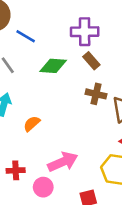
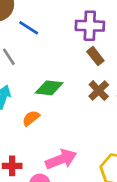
green diamond: (53, 66) -> (49, 88), moved
brown cross: (96, 94) -> (99, 91), turned 30

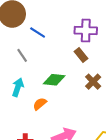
brown rectangle: (95, 56) -> (81, 55), moved

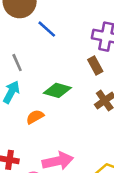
gray line: (22, 55) -> (17, 63), moved

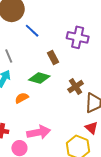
brown rectangle: (95, 66) -> (53, 57), moved

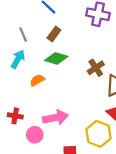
brown rectangle: (53, 57) -> (54, 34), moved, turned 64

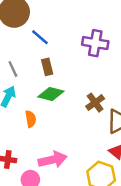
brown rectangle: (54, 34) -> (47, 67), turned -48
orange semicircle: (37, 80) -> (31, 119), turned 112

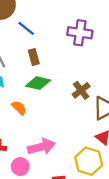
orange semicircle: (31, 119) -> (19, 108), turned -35

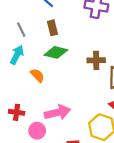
brown cross: (81, 90) -> (96, 60), turned 35

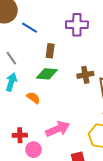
brown rectangle: (52, 28) -> (50, 51), moved, turned 32
pink circle: (37, 131) -> (34, 150), moved

